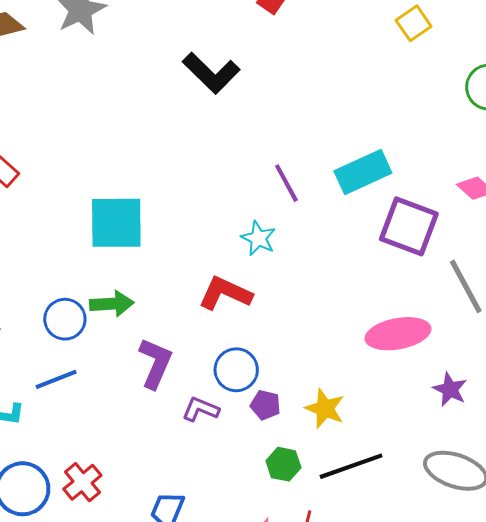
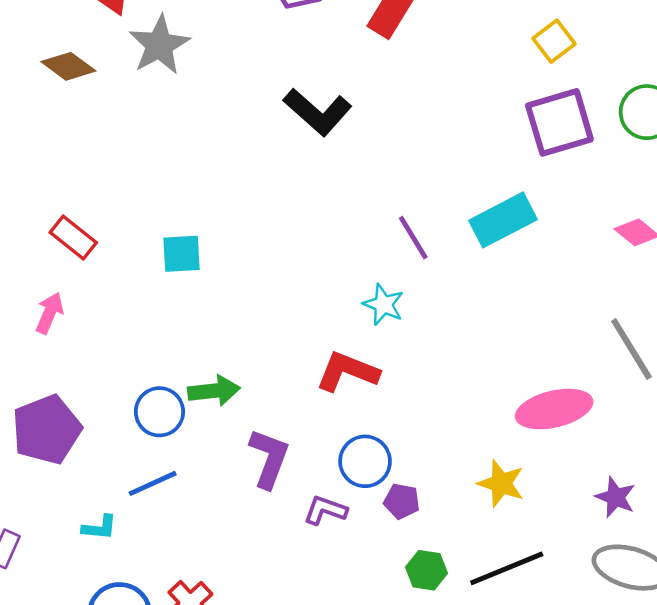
cyan square: (116, 223) -> (181, 254), moved, size x0.6
purple square: (409, 226) -> (559, 122), moved, turned -34
purple star: (450, 389) -> (615, 497), moved
yellow star: (325, 409) -> (501, 483), moved

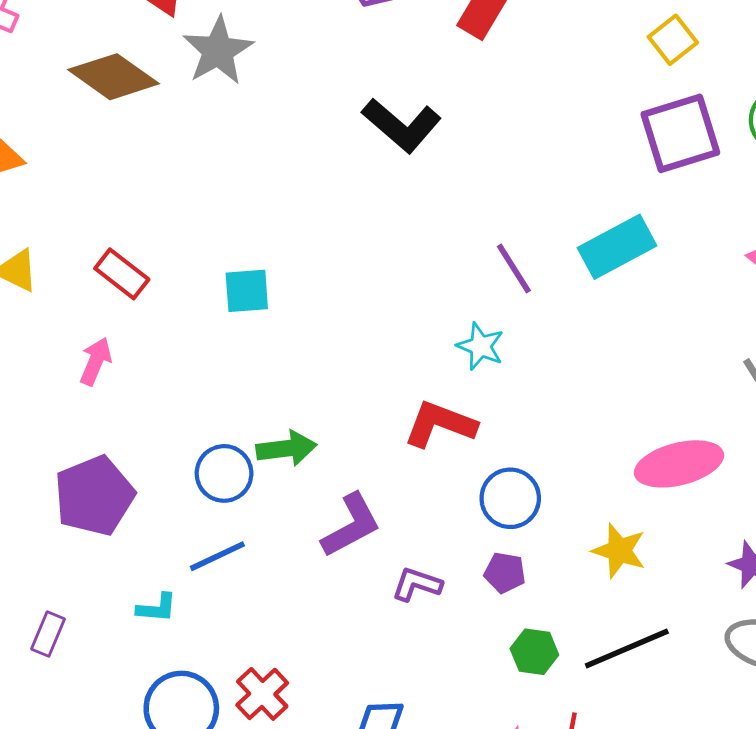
brown diamond: (68, 66) -> (113, 77), size x1.4
purple L-shape: (269, 458) -> (351, 525), turned 42
blue circle: (365, 461) -> (510, 498), moved

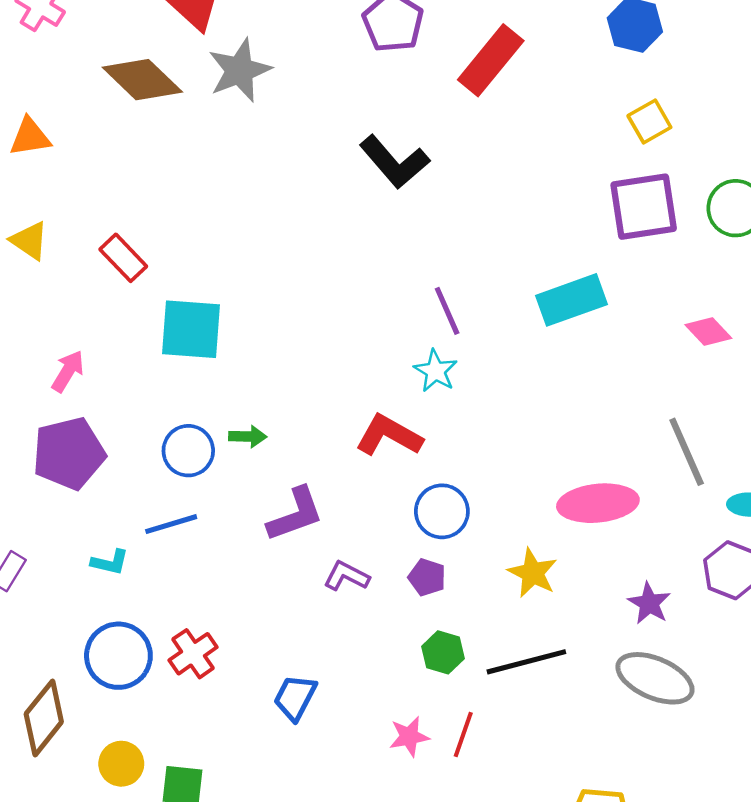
purple line: (514, 269) -> (447, 311), moved
cyan square: (247, 291) -> (191, 329), moved, size x1.5
pink arrow: (96, 361) -> (68, 371), moved
green arrow: (287, 448) -> (248, 437), size x0.7

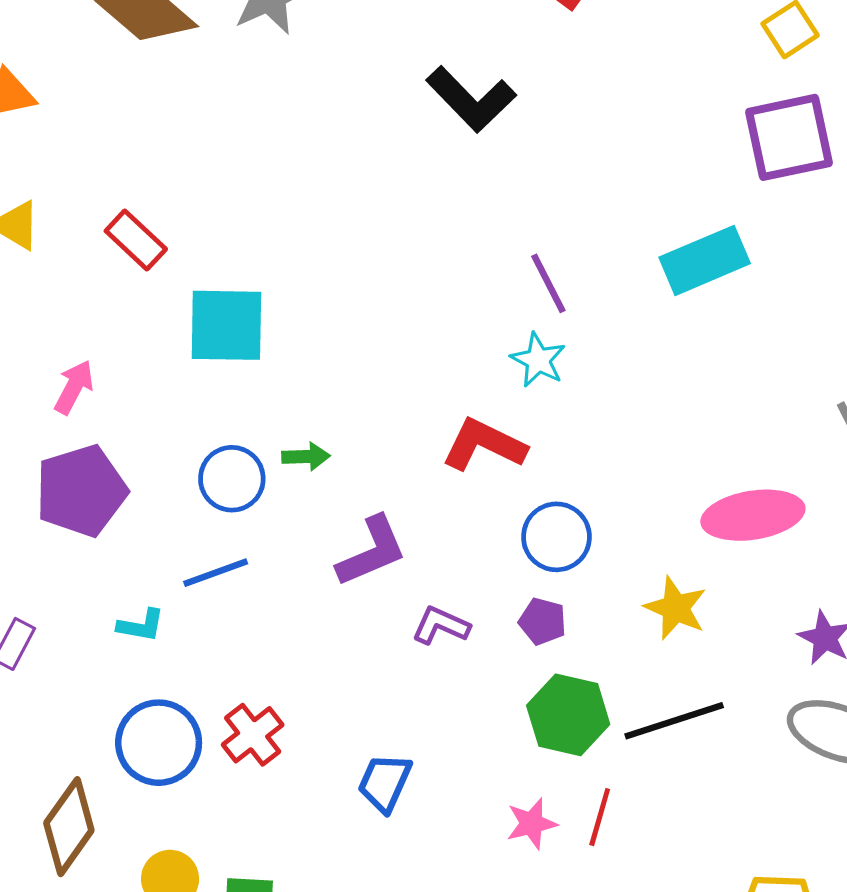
green hexagon: (443, 652) -> (568, 715), size x1.5

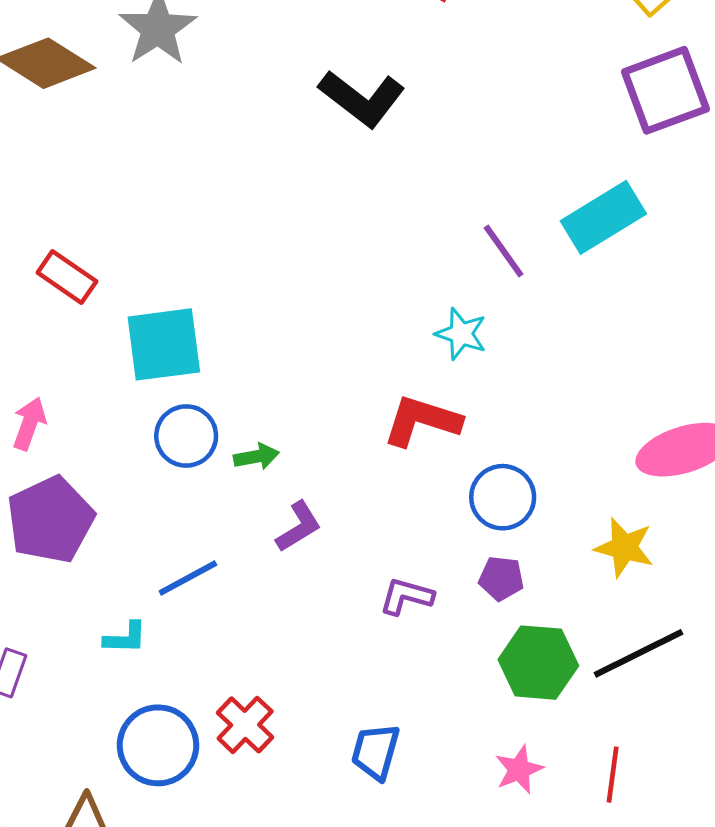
purple line: (548, 283) -> (504, 251), moved
blue circle: (232, 479) -> (186, 436), moved
purple L-shape: (372, 551) -> (299, 527), moved, size x0.7
red line: (600, 817) -> (613, 775), moved

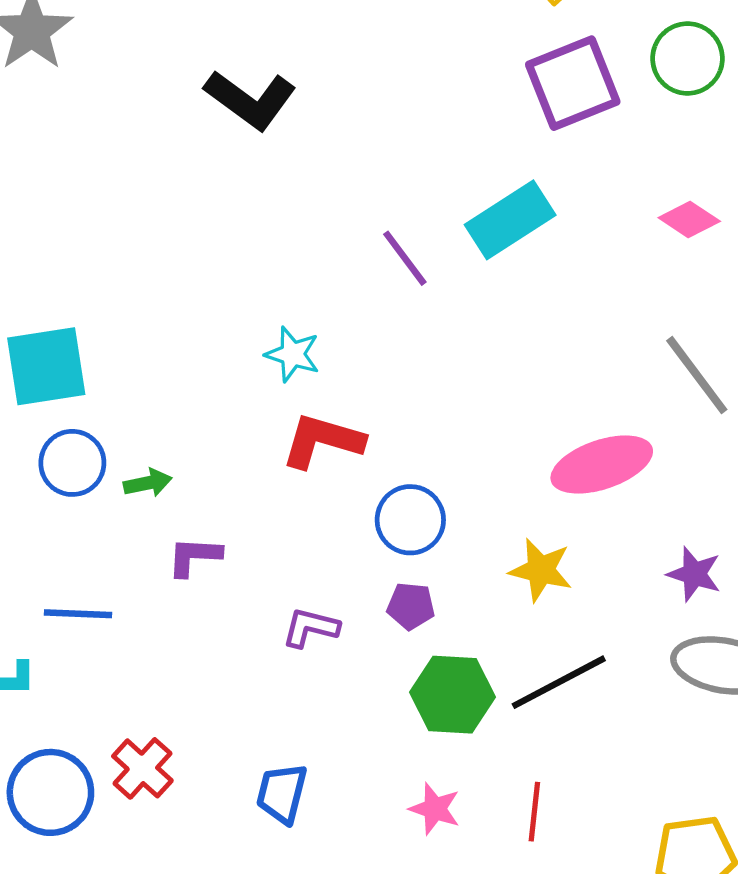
cyan star: (461, 334) -> (293, 354), moved
purple L-shape: (299, 527) -> (194, 556), turned -144
blue line: (188, 578) -> (78, 614), turned 32
pink star: (519, 770) -> (435, 809), turned -30

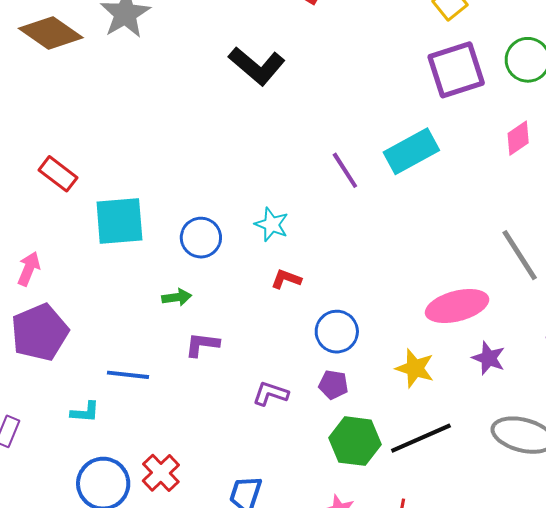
pink diamond: (689, 220) -> (518, 138), moved, turned -72
red L-shape: (322, 441) -> (286, 279), size x0.6
blue circle: (72, 463) -> (201, 238), moved
purple star: (694, 574) -> (489, 358), moved

